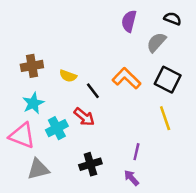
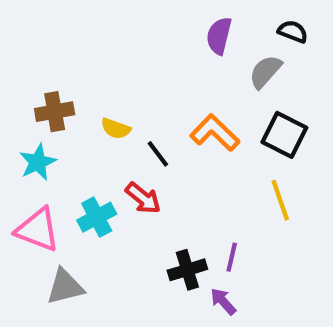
cyan star: (33, 103) -> (38, 162), moved
black cross: (90, 164) -> (187, 270), moved

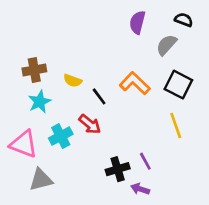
cyan star: (38, 162) -> (40, 102), moved
purple line: (232, 257) -> (145, 161), turned -42
purple arrow: (223, 301) -> (140, 189), turned -30

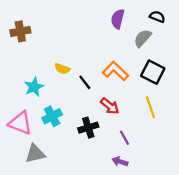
brown cross: (34, 70) -> (20, 31), moved
red arrow: (90, 124) -> (110, 106), moved
black cross: (118, 169) -> (88, 128), moved

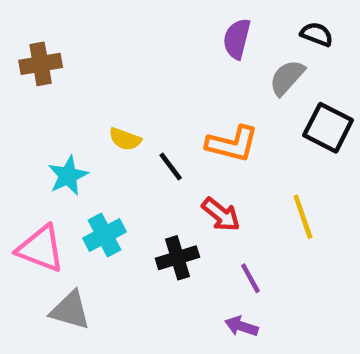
orange L-shape: (115, 71) -> (232, 144), turned 150
black square: (153, 72) -> (328, 128), moved
gray triangle: (35, 154) -> (70, 310), turned 30

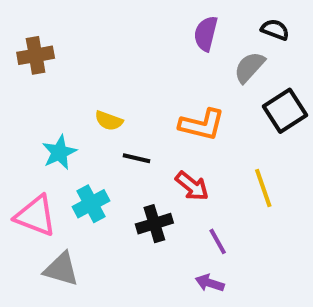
black square: (328, 128) -> (285, 111), turned 30
black line: (171, 167) -> (137, 158), moved, turned -40

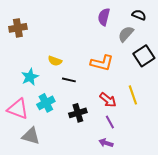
red arrow: (192, 186) -> (108, 100), moved

